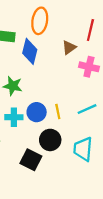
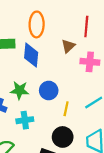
yellow line: (58, 111) -> (66, 109), turned 32
blue circle: (37, 112) -> (49, 90), moved

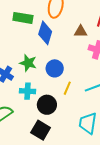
brown triangle: (68, 46) -> (81, 31), turned 32
black circle: (63, 137) -> (47, 105), moved

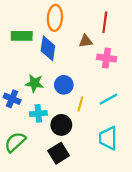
black square: (41, 130) -> (59, 153), turned 36

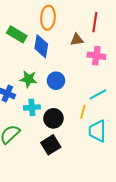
green rectangle: (22, 36) -> (17, 34), turned 30
yellow line: (80, 104) -> (83, 112), moved

